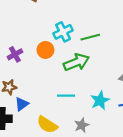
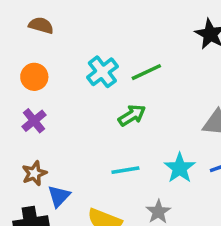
orange circle: (45, 50) -> (34, 77), moved
green arrow: (76, 62) -> (132, 115), size x0.7

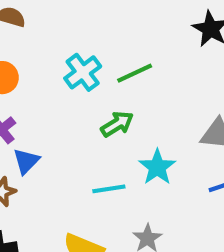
cyan star: (180, 168) -> (157, 167), moved
blue triangle: (59, 196) -> (26, 161), moved

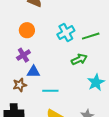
blue triangle: (26, 161) -> (33, 72), turned 40
cyan line: (109, 189) -> (50, 91), moved

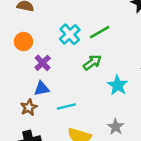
purple cross: (23, 55) -> (43, 63), moved

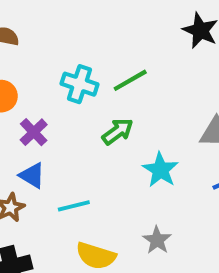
cyan cross: (70, 34) -> (80, 84), turned -30
blue triangle: (42, 88) -> (32, 175), turned 42

